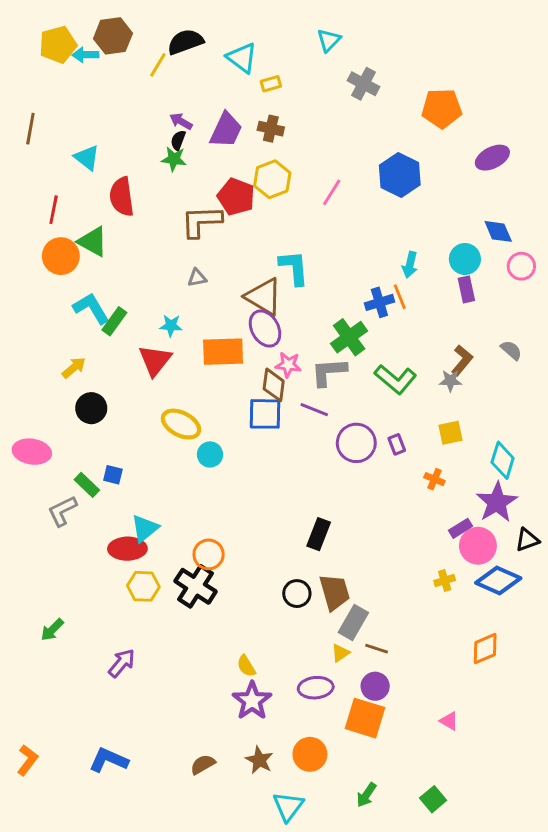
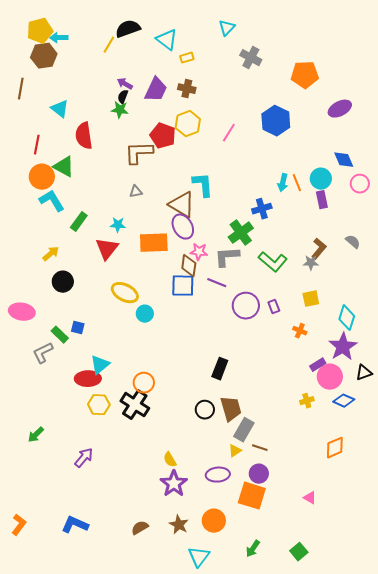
brown hexagon: (113, 36) -> (44, 56), moved
orange line: (400, 297) -> (297, 183), moved
cyan L-shape: (91, 308) -> (52, 201), moved
blue diamond: (498, 580) -> (344, 401), size x0.7

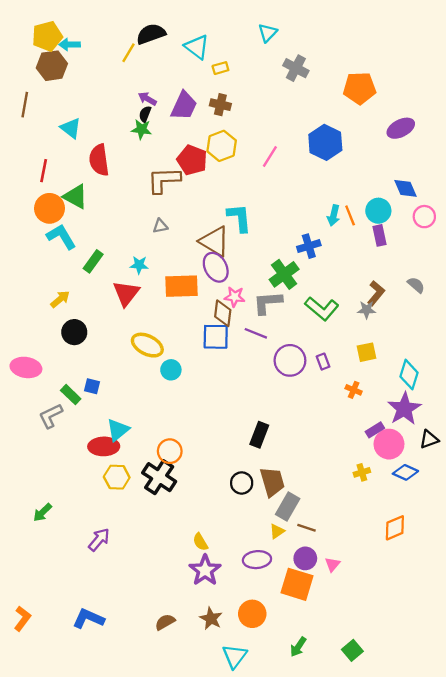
pink triangle: (310, 498) -> (332, 564), moved, turned 40

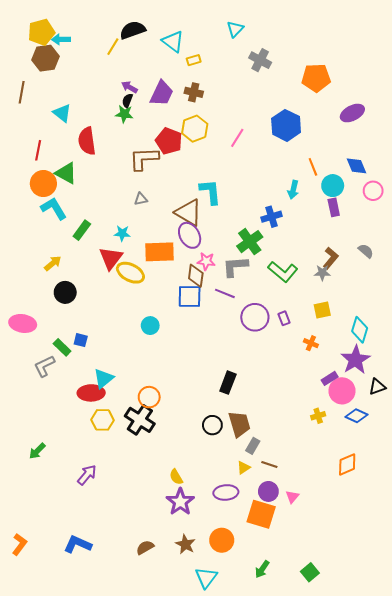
orange line: (350, 215) -> (313, 167), moved
yellow ellipse: (147, 345) -> (130, 273), moved
gray rectangle: (288, 507) -> (253, 446), size x0.7

